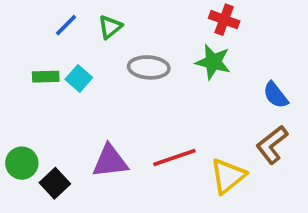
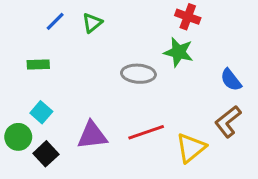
gray ellipse: (149, 67) -> (138, 74), moved
cyan square: (79, 78) -> (41, 112), moved

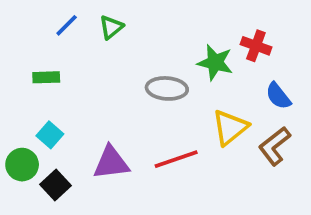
red cross: (188, 17) -> (256, 46), moved
yellow triangle: (191, 148) -> (230, 127), moved

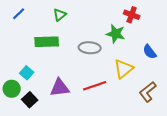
blue line: (67, 25) -> (19, 14), moved
red cross: (256, 46) -> (132, 15), moved
green rectangle: (46, 77) -> (47, 42), moved, size x1.6
brown L-shape: (275, 146) -> (148, 92), moved

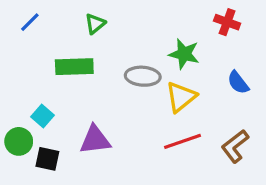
red cross: (132, 15) -> (227, 22), moved
yellow triangle: (124, 69) -> (181, 97), moved
red line: (95, 86) -> (182, 141), moved
black square: (30, 100) -> (47, 159), turned -35

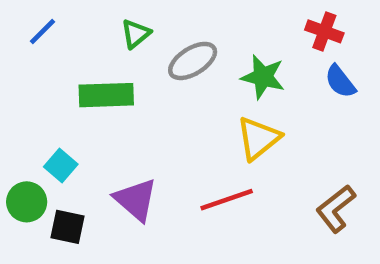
gray ellipse: (143, 76) -> (193, 61), moved, turned -36
blue semicircle: (238, 83) -> (340, 81), moved
purple triangle: (95, 140) -> (136, 200), turned 48
red line: (182, 141) -> (227, 200), moved

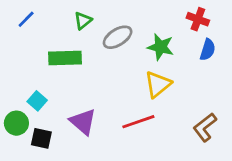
blue semicircle: (340, 81) -> (208, 50), turned -125

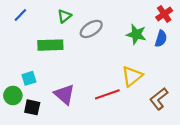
red cross: (198, 19) -> (164, 14), moved, turned 35
green star: (161, 47) -> (136, 34), moved
yellow triangle: (158, 84) -> (132, 76), moved
cyan square: (37, 101) -> (29, 78), turned 32

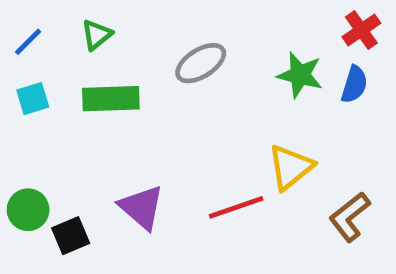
blue line: (20, 15) -> (28, 42), moved
green triangle: (64, 16) -> (97, 35), moved
cyan square: (29, 78) -> (33, 99), moved
black square: (32, 107) -> (71, 236), turned -35

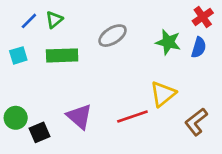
blue line: (28, 42) -> (29, 21), moved

